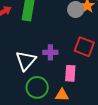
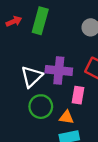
purple cross: (50, 52) -> (59, 70), size x1.6

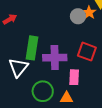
green rectangle: (40, 21) -> (32, 48), moved
white triangle: (32, 77) -> (18, 68), moved

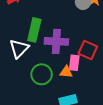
red square: (87, 52) -> (88, 50), moved
orange triangle: (67, 98) -> (66, 72), moved

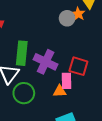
purple cross: (56, 41) -> (46, 62), turned 30
green circle: (42, 74) -> (24, 93), moved

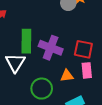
pink rectangle: (67, 81) -> (87, 70), moved
green circle: (24, 93) -> (42, 89), moved

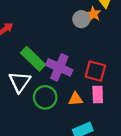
green rectangle: (26, 41) -> (33, 59), turned -50
green circle: (42, 89) -> (45, 97), moved

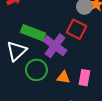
green rectangle: (33, 59) -> (33, 33), turned -35
red square: (95, 71) -> (77, 29), moved

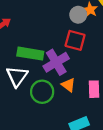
purple cross: (55, 46) -> (56, 62), turned 35
orange triangle: (63, 77) -> (68, 85), moved, turned 40

